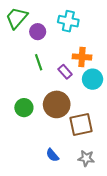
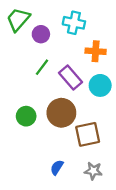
orange cross: (82, 57) -> (96, 51), moved
green line: (39, 62) -> (42, 67), turned 56
purple rectangle: (65, 72) -> (71, 77), size x1.5
blue semicircle: (52, 155) -> (57, 167), turned 72

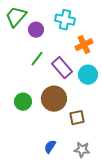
orange cross: (96, 51) -> (84, 45), turned -30
brown square: (88, 134) -> (77, 118), size x0.7

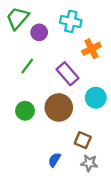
green line: (37, 59) -> (27, 66), moved
cyan circle: (88, 75) -> (96, 98), moved
brown square: (77, 118) -> (83, 140), moved, turned 35

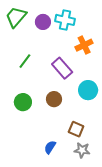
purple circle: (39, 32) -> (43, 22), moved
brown circle: (59, 107) -> (54, 99), size x0.6

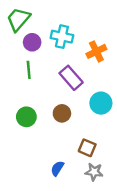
cyan cross: (65, 20) -> (62, 37), moved
purple circle: (43, 22) -> (32, 42), moved
green line: (25, 61) -> (29, 70), turned -42

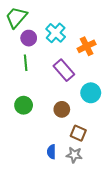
cyan cross: (62, 37) -> (56, 33), turned 30
brown circle: (62, 113) -> (62, 109), moved
blue semicircle: (57, 168) -> (51, 152), turned -32
gray star: (94, 172) -> (74, 155), moved

